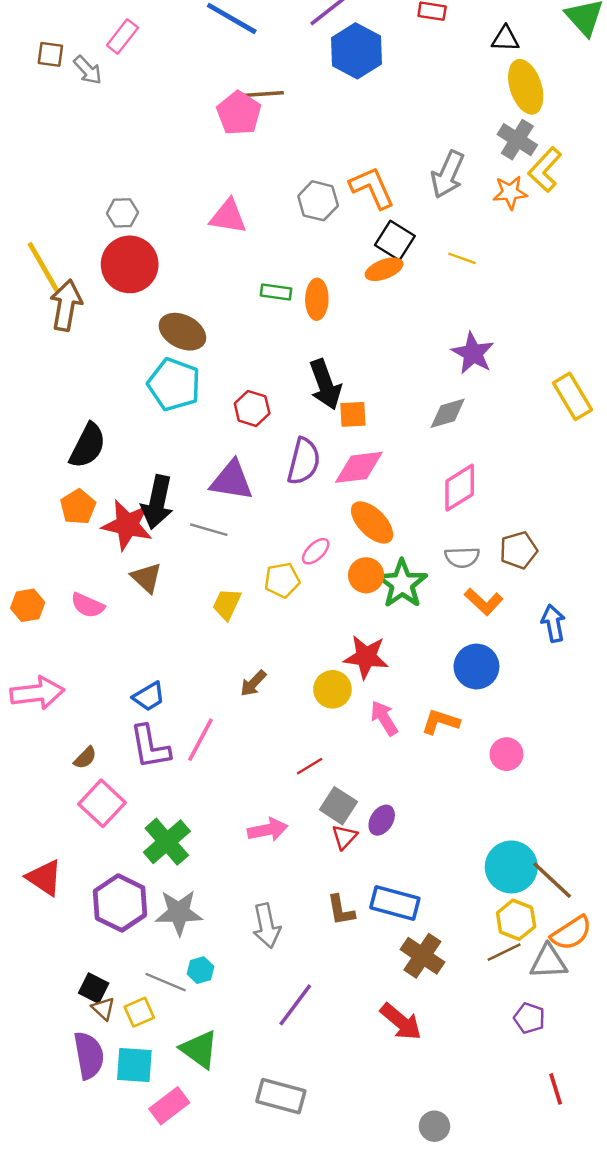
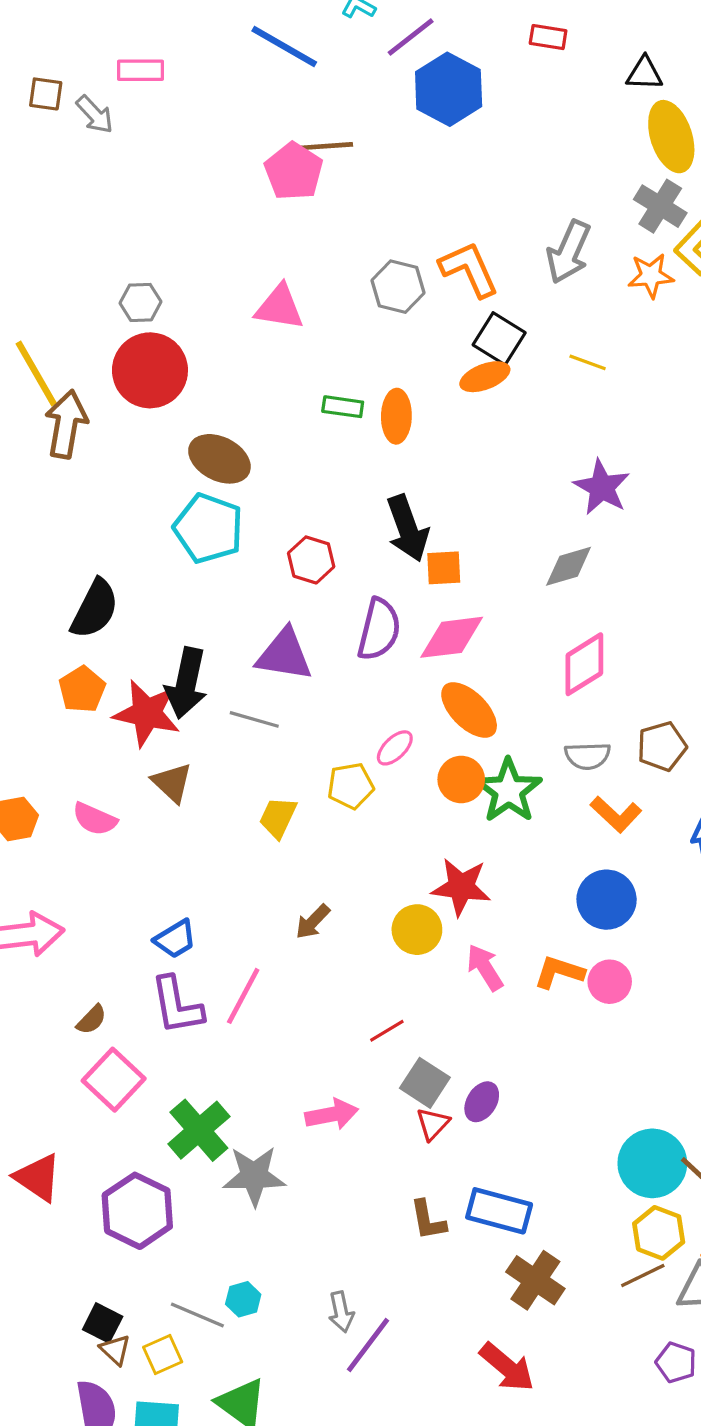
pink rectangle: (122, 36) -> (140, 70), turned 52
pink circle: (506, 754) -> (610, 982), moved
gray star: (179, 913) -> (254, 1176), moved
gray arrow: (266, 926) -> (341, 1312), moved, size x0.7

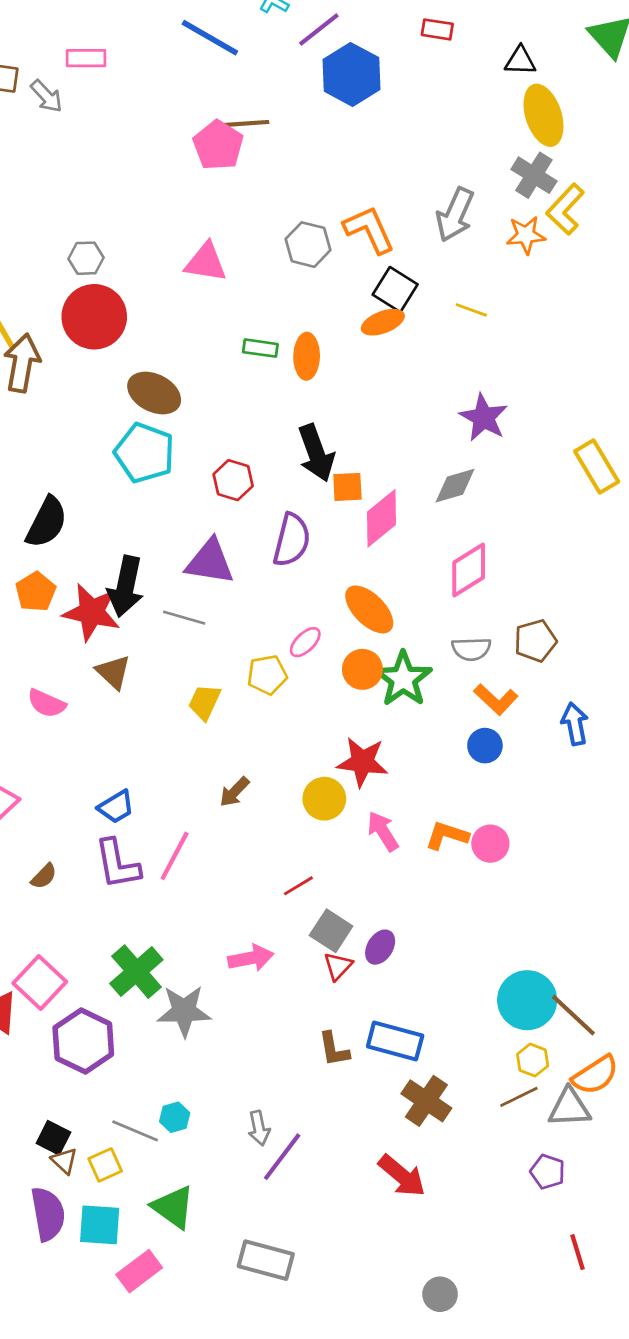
pink diamond: (452, 637) -> (381, 518), moved, turned -32
blue circle: (607, 900) -> (485, 746), moved, size x0.7
pink square: (114, 1080) -> (40, 982), moved
yellow hexagon: (659, 1233) -> (533, 1060), size x0.7

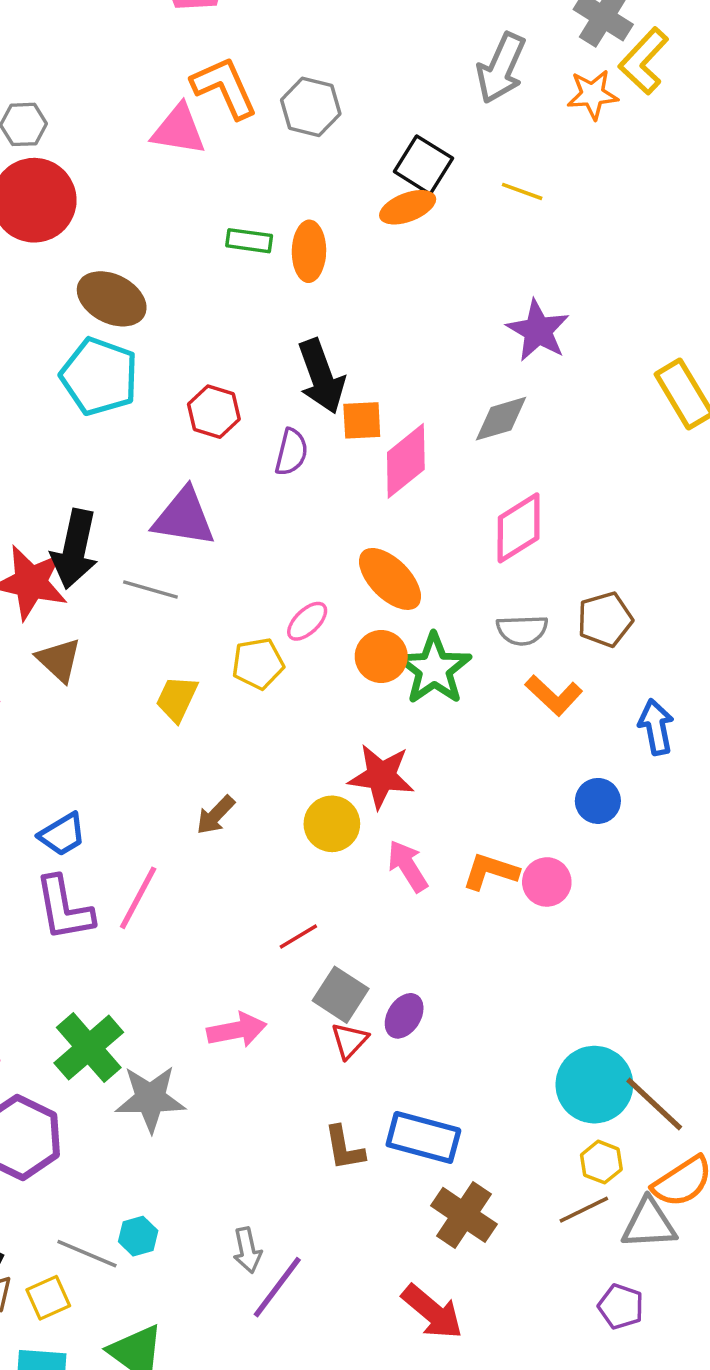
orange L-shape: (369, 230) -> (224, 87), moved
purple semicircle: (292, 540) -> (291, 452), moved, size x0.7
blue circle: (485, 746) -> (598, 801), moved

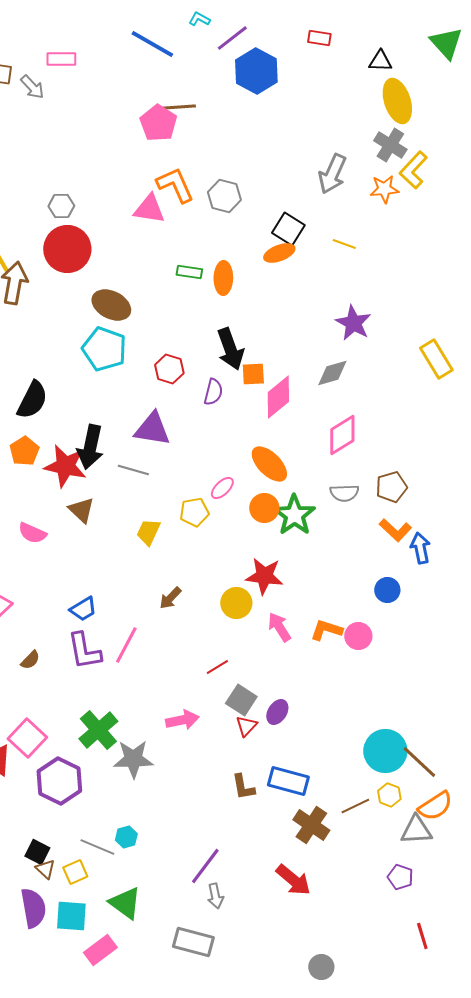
orange L-shape: (554, 695) -> (395, 530), moved
brown line: (584, 1210) -> (355, 806), moved
gray arrow: (247, 1250) -> (215, 896), moved

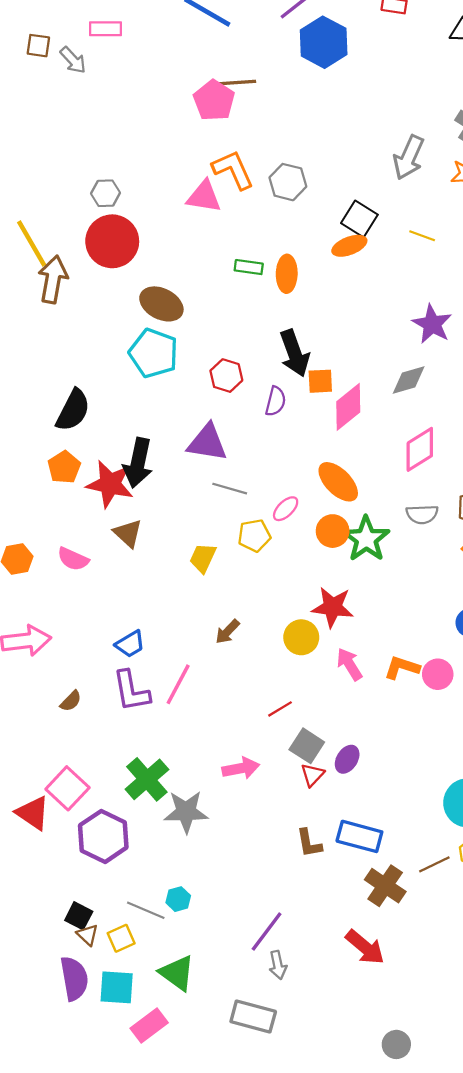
gray line: (133, 470) -> (230, 489), moved

